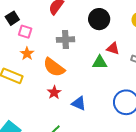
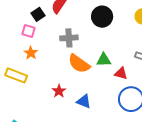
black square: (12, 18) -> (38, 14), moved
red triangle: (113, 49) -> (121, 73), moved
orange semicircle: (54, 67) -> (79, 64), moved

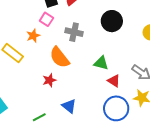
pink square: (28, 31) -> (46, 19), moved
orange semicircle: (79, 64) -> (59, 57), moved
blue triangle: (84, 101) -> (69, 106), moved

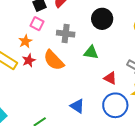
green triangle: (101, 63) -> (91, 52), moved
red star: (49, 80) -> (29, 60), moved
blue triangle: (69, 106) -> (77, 106), moved

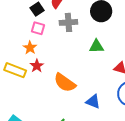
gray cross: (66, 34) -> (68, 22), moved
orange semicircle: (54, 60) -> (65, 83), moved

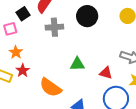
pink square: (38, 28) -> (10, 29), moved, turned -32
green triangle: (97, 46) -> (77, 64), moved

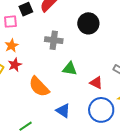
gray cross: (54, 27) -> (54, 40), moved

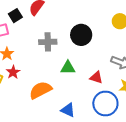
black circle: (88, 23) -> (81, 35), moved
orange semicircle: (39, 87) -> (40, 90), turned 115

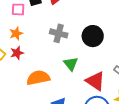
green triangle: (68, 68) -> (71, 64), turned 35
red triangle: (96, 77) -> (95, 81), size x1.5

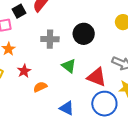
red star: (17, 53) -> (24, 71), moved
orange semicircle: (38, 78) -> (40, 87), size x0.6

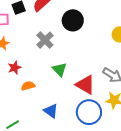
black circle: (84, 34) -> (73, 20), moved
gray cross: (50, 39) -> (45, 40), turned 36

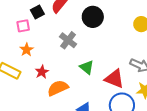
orange semicircle: (28, 86) -> (58, 88), size x1.5

